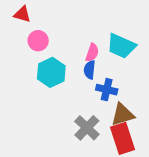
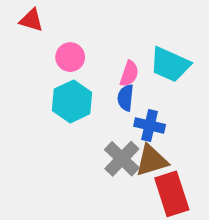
pink circle: (38, 41) -> (70, 57), moved
brown triangle: (123, 115) -> (151, 161), moved
gray cross: (87, 128) -> (122, 159), moved

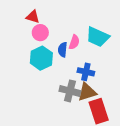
red triangle: (31, 20) -> (33, 17), moved
blue semicircle: (126, 98) -> (63, 50), moved
gray cross: (122, 159) -> (70, 91), turned -30

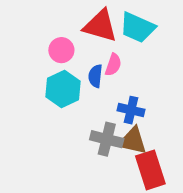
red triangle: (33, 17) -> (100, 26), moved, size x1.6
cyan trapezoid: (98, 37) -> (137, 27), moved
brown triangle: (87, 92) -> (133, 141), turned 30

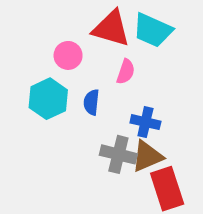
blue semicircle: (95, 76) -> (91, 102), moved
cyan hexagon: (63, 89) -> (48, 99), moved
brown triangle: (133, 141) -> (147, 156), turned -36

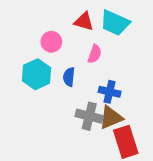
red triangle: (111, 28) -> (84, 21), size x0.7

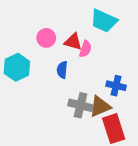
red triangle: (84, 21) -> (73, 42), moved
cyan hexagon: (36, 74) -> (17, 67), moved
blue cross: (110, 92) -> (116, 86), moved

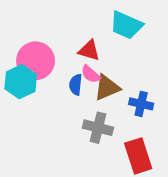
pink circle: (46, 38) -> (36, 61), moved, size x1.6
pink semicircle: (85, 49) -> (91, 74), moved, turned 112
brown triangle: (100, 106) -> (107, 88), moved

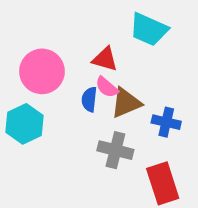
cyan hexagon: (21, 82) -> (24, 124), moved

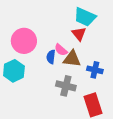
red triangle: (105, 59) -> (79, 34), moved, turned 35
brown triangle: (126, 103) -> (72, 59), turned 30

